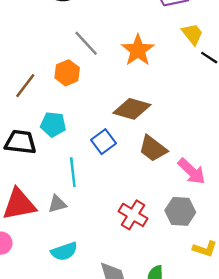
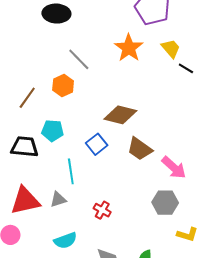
orange star: (138, 50) -> (129, 48), moved
red cross: (133, 215) -> (102, 210), moved, size x0.7

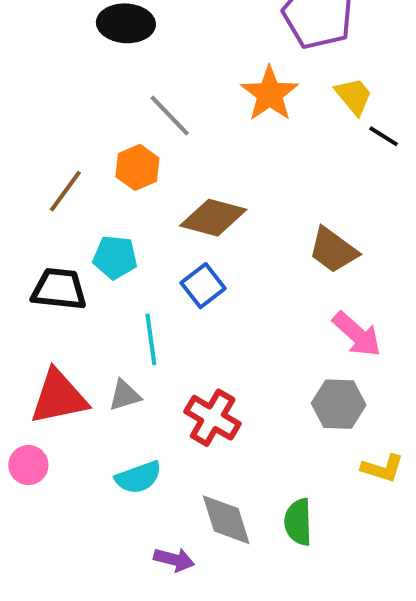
brown diamond: (120, 115) -> (213, 218), moved
brown trapezoid: (140, 149) -> (333, 250), moved
red cross: (102, 210) -> (213, 418), size x1.5

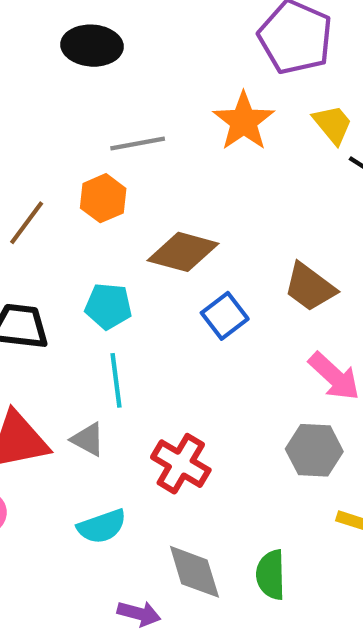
gray line: (170, 115) -> (138, 143), turned -57
cyan pentagon: (115, 257) -> (108, 306), moved
blue square: (203, 286) -> (225, 316), moved
gray triangle: (125, 395) -> (88, 439), turned 45

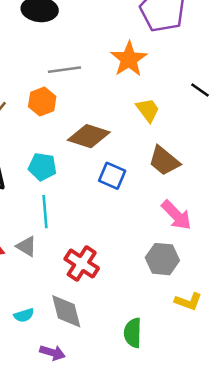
yellow trapezoid: (333, 124) -> (148, 110), moved
blue square: (225, 316) -> (112, 176), turned -32
cyan semicircle: (102, 526) -> (24, 315), moved, size x0.7
gray diamond: (194, 572) -> (66, 311), moved

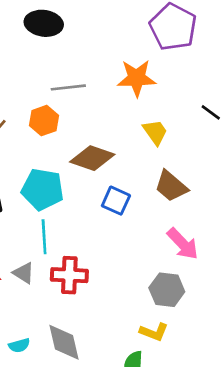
orange star: (129, 59) -> (137, 78), turned 30
cyan pentagon: (42, 167) -> (43, 189), size x1.4
red cross: (82, 264) -> (69, 275), moved, turned -32
yellow L-shape: (188, 301) -> (154, 332), moved

